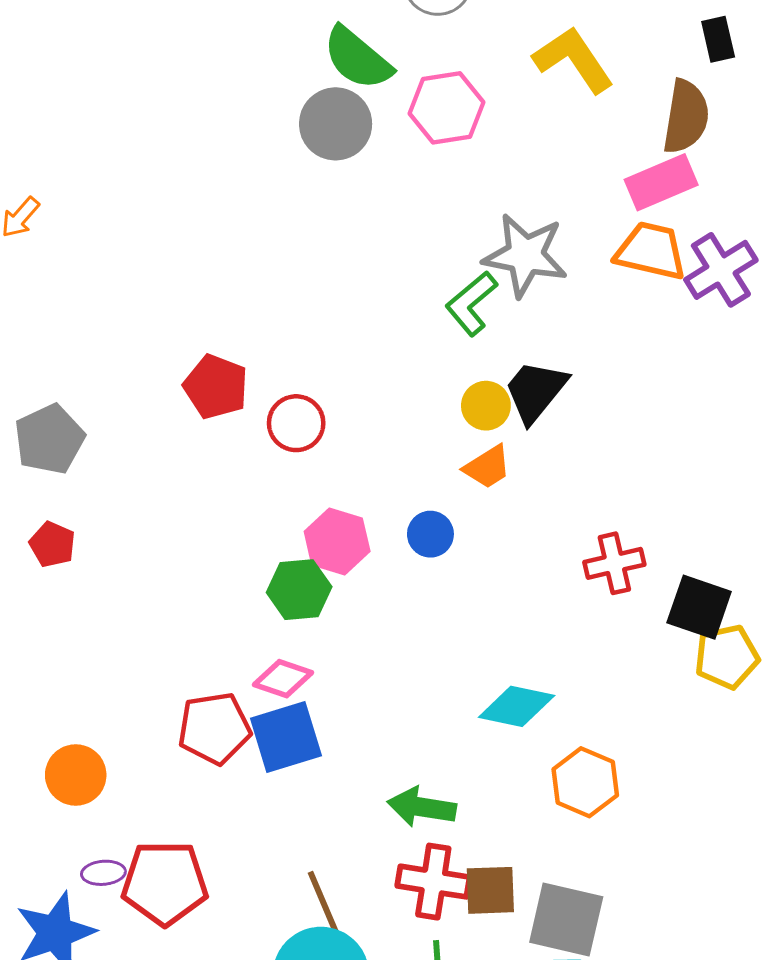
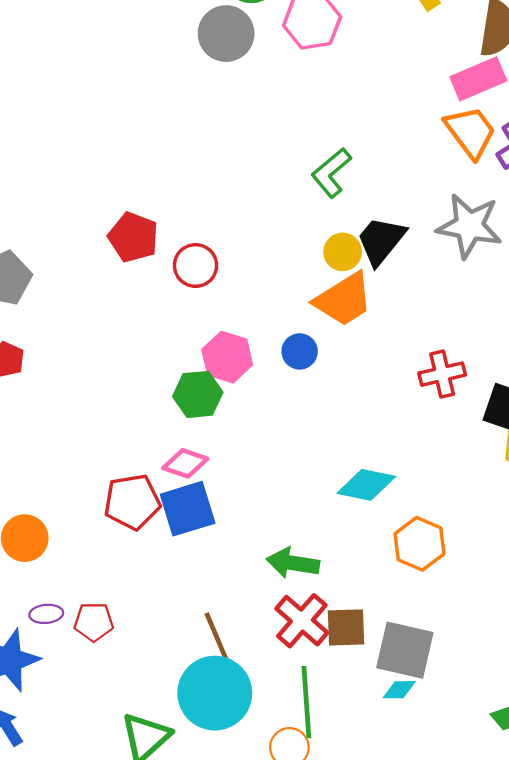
orange trapezoid: (651, 251) -> (470, 132), turned 40
gray star: (525, 255) -> (469, 226), moved
orange trapezoid: (487, 467) -> (344, 299), size x1.6
red cross: (433, 882) -> (302, 621), turned 32
red pentagon: (165, 883) -> (94, 622), size x0.6

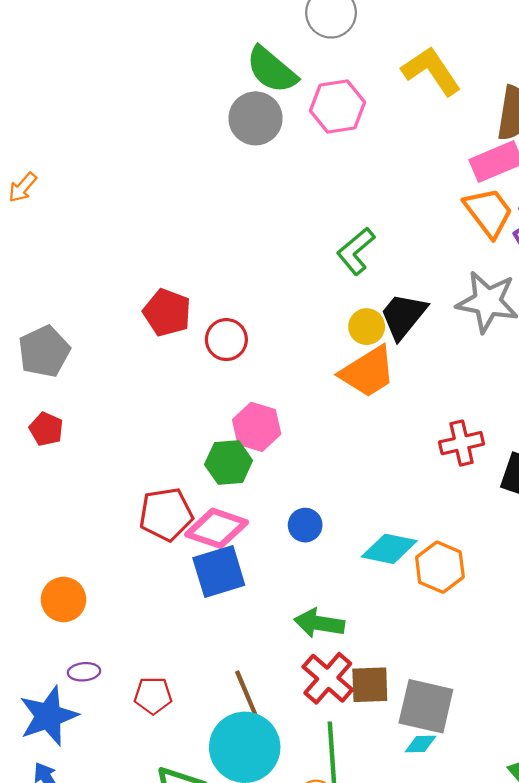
blue circle: (300, 351) -> (305, 525), moved
pink diamond: (185, 463) -> (217, 528), size x1.4
red pentagon: (132, 502) -> (166, 514), moved
orange hexagon: (420, 544) -> (440, 567), moved
red pentagon: (94, 622) -> (153, 695), moved

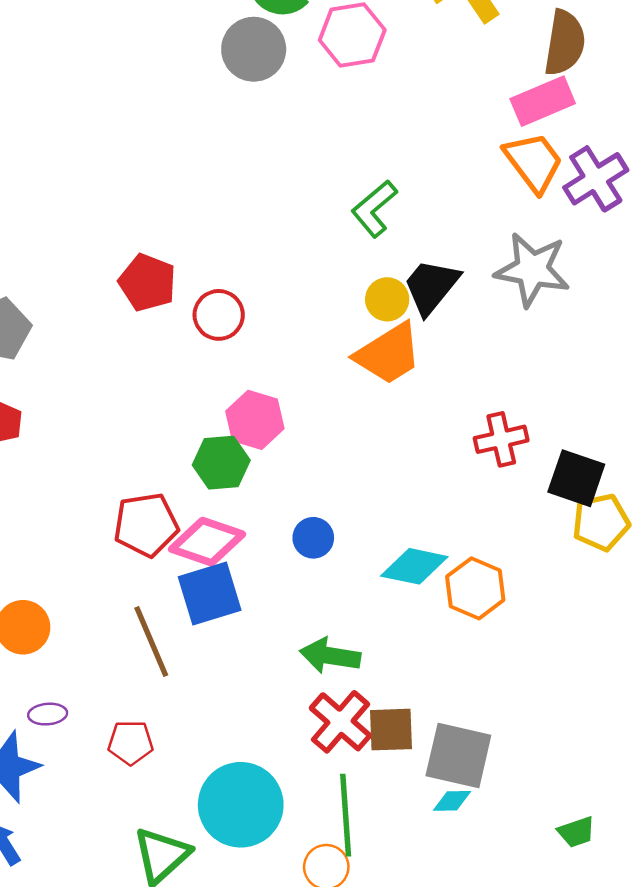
brown line: (249, 700) -> (151, 641), moved

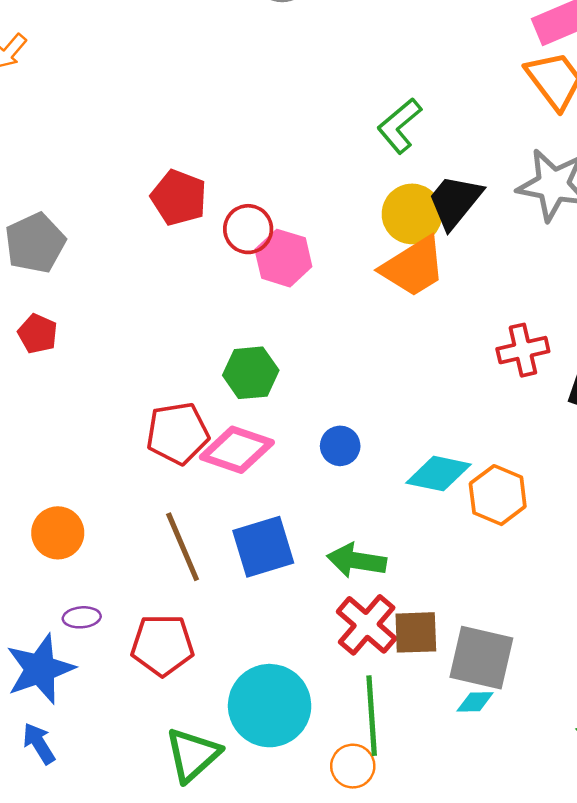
yellow circle: (387, 299) -> (412, 214), size x1.4
pink hexagon: (255, 420) -> (283, 258), moved
blue square: (210, 594) -> (263, 547), moved
red pentagon: (131, 743) -> (162, 645), size x1.4

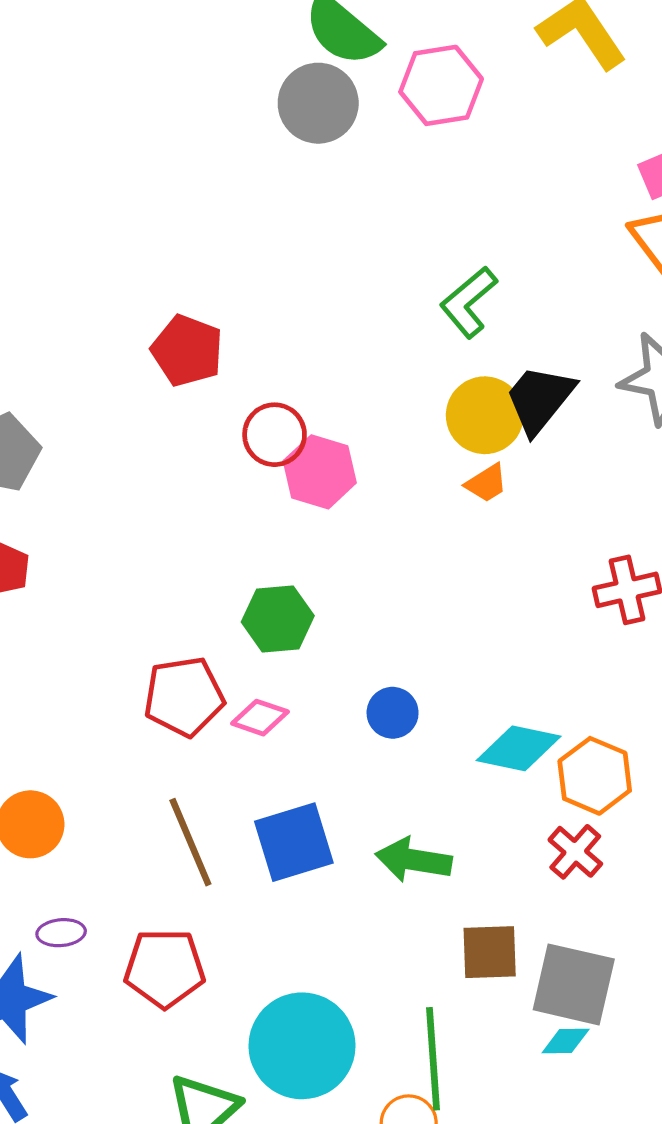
red pentagon: (179, 198) -> (187, 351), moved
orange trapezoid: (413, 267) -> (486, 483), size x0.5
pink diamond: (237, 450) -> (260, 718), size x0.6
red cross: (367, 625) -> (575, 852), moved, size x0.7

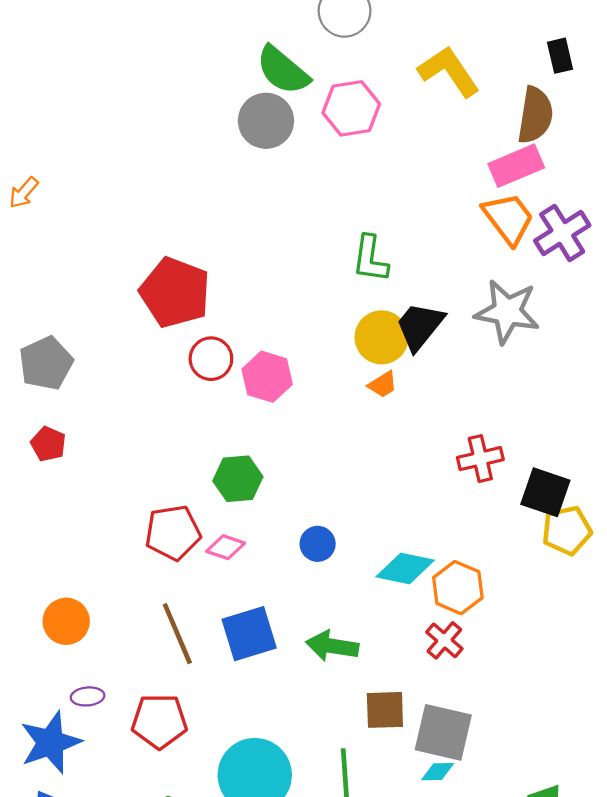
green L-shape: (469, 302) -> (370, 259), turned -42
red pentagon: (187, 351) -> (175, 292), size x1.4
red circle: (275, 435) -> (211, 359), moved

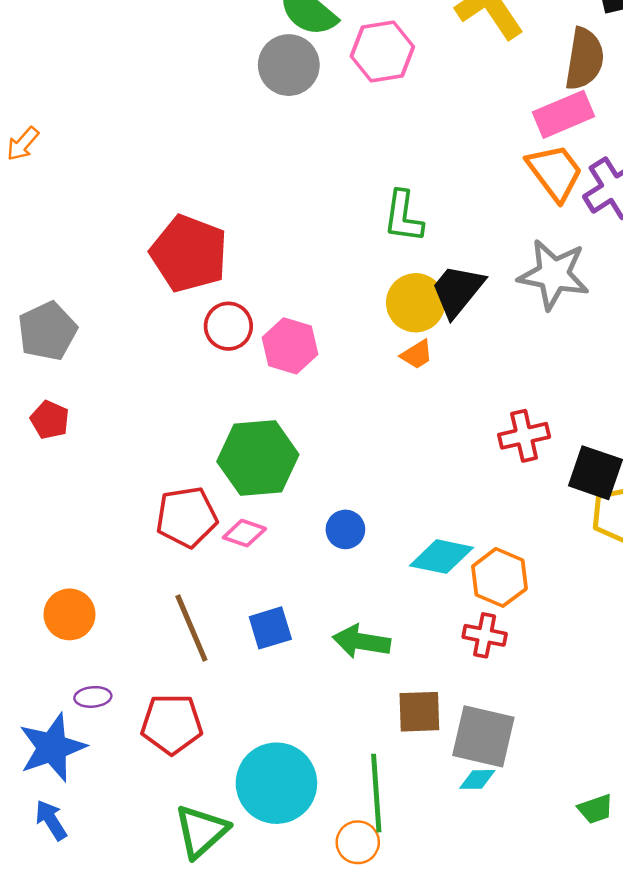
green hexagon: (238, 479) -> (258, 458), size x1.5
blue square: (249, 634) -> (270, 628), size x0.7
red cross: (444, 640) -> (485, 635), turned -30

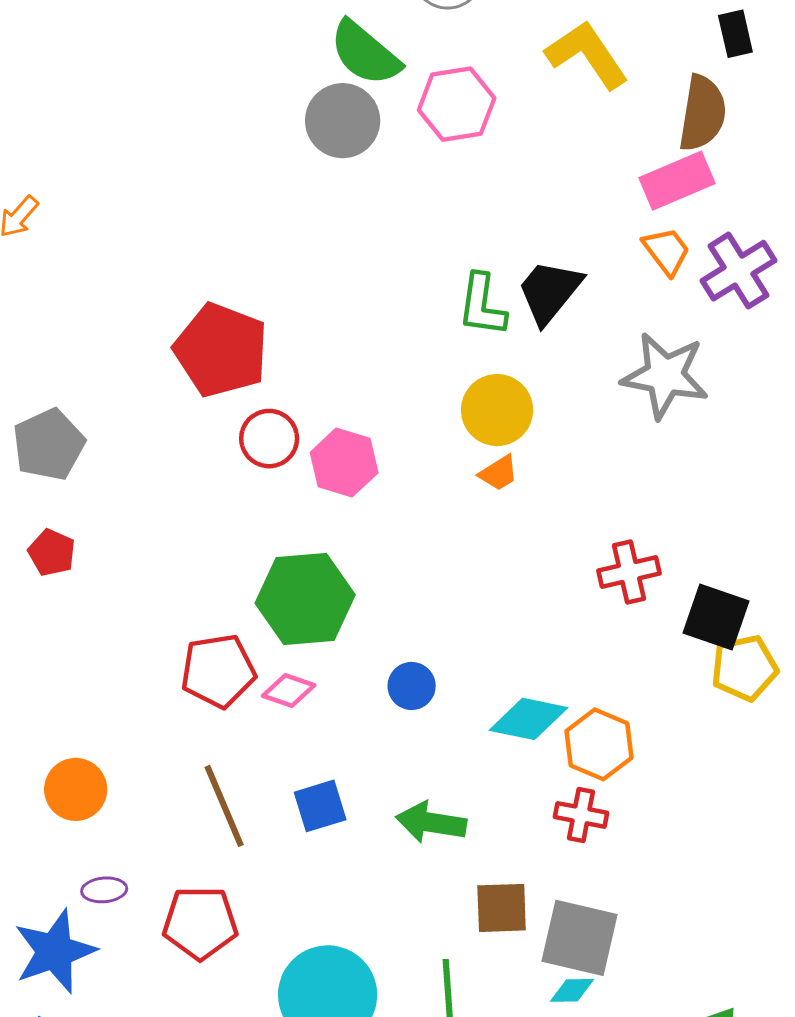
orange trapezoid: (555, 172) -> (666, 251), size x0.7
black trapezoid: (458, 290) -> (550, 292), moved

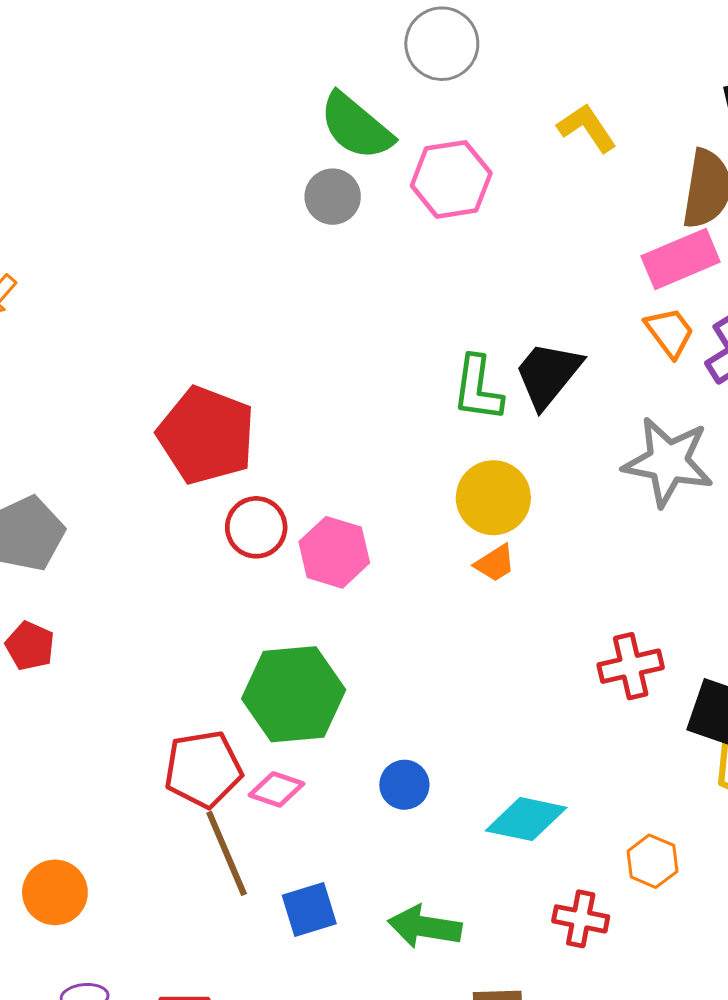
yellow L-shape: (587, 55) -> (587, 128), size x0.7
gray circle: (343, 121) -> (333, 197), size x0.7
orange hexagon: (599, 744) -> (652, 861), moved, size x0.7
brown line: (224, 806) -> (227, 853), moved

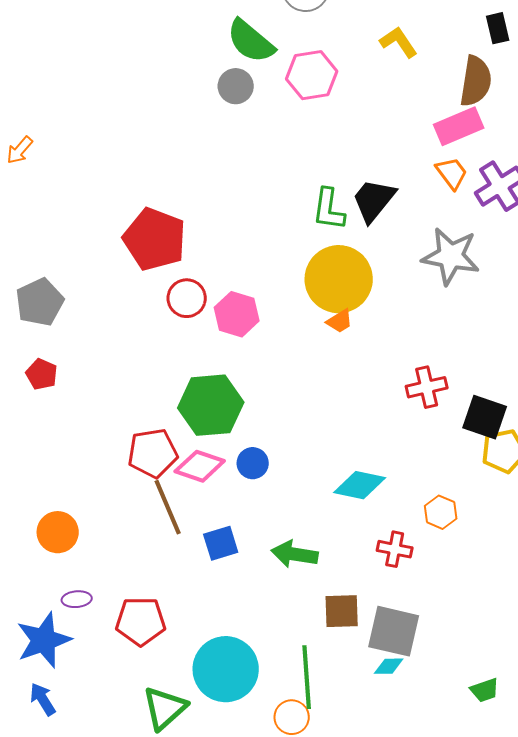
yellow circle: (493, 498) -> (339, 279), size x1.4
blue circle: (404, 785) -> (253, 463), moved
pink diamond: (276, 789) -> (200, 466), size x1.4

